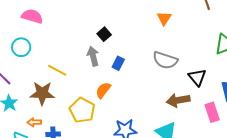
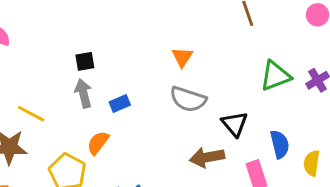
orange triangle: (164, 18) -> (182, 57), moved
black square: (104, 34) -> (85, 61), moved, turned 32
blue rectangle: (118, 63) -> (120, 104), turned 40

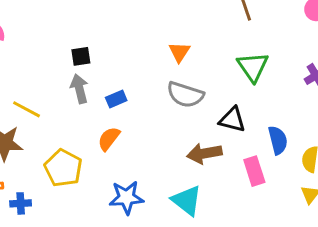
green triangle: (275, 76) -> (253, 67), moved, turned -44
black triangle: (235, 124) -> (232, 120), turned -36
orange semicircle: (98, 143) -> (109, 139), moved

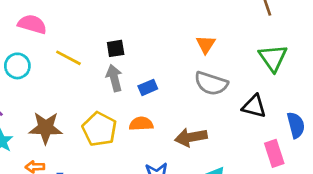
yellow line: (26, 109) -> (68, 58), moved
orange semicircle: (109, 139) -> (141, 124), turned 50
brown arrow: (204, 153) -> (191, 137), moved
yellow pentagon: (63, 168) -> (99, 129), moved

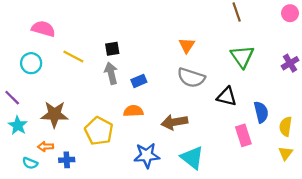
yellow pentagon: (99, 129) -> (99, 131), moved

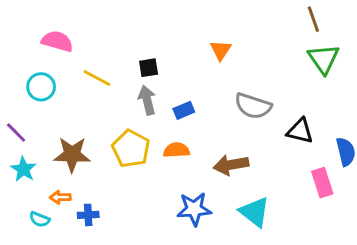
orange triangle: (187, 45) -> (221, 50), moved
green triangle: (242, 57) -> (324, 59), moved
yellow pentagon: (99, 131) -> (131, 149), moved

